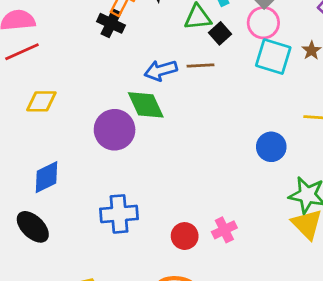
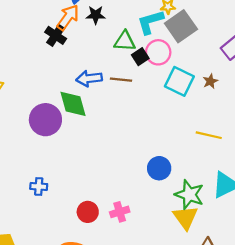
pink circle: (263, 23) -> (158, 52), moved
blue circle: (271, 147) -> (159, 168), moved
blue cross: (119, 214) -> (39, 186), size x0.6

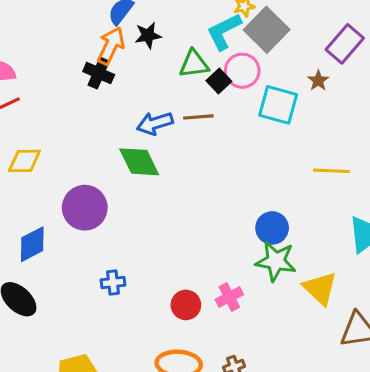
brown star: (210, 81) -> (318, 81), moved
purple circle: (45, 120) -> (85, 208), moved
green star: (189, 195) -> (276, 261), moved

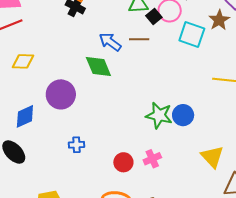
brown star: (318, 81) -> (219, 20), size x1.5
blue arrow: (155, 123) -> (110, 42), turned 50
green star: (276, 261) -> (159, 115), moved

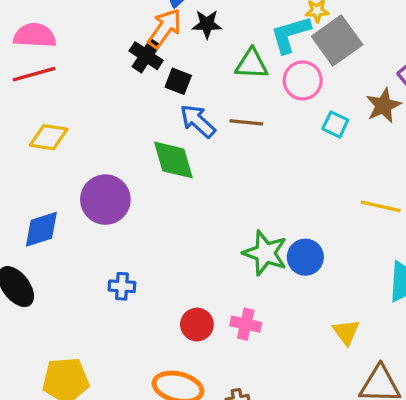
black square: (154, 16) -> (178, 81), moved, turned -35
cyan square: (192, 35) -> (335, 124), size x0.6
yellow triangle: (212, 157) -> (346, 332), size x0.7
pink cross: (152, 159) -> (246, 324), turned 30

